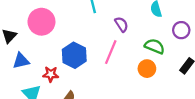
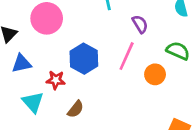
orange circle: (147, 69) -> (155, 74), moved

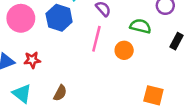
blue hexagon: (84, 59) -> (59, 18), moved
red star: (56, 80) -> (32, 60), moved

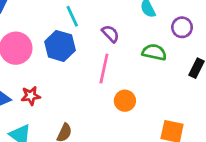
orange circle: (124, 50) -> (125, 101), moved

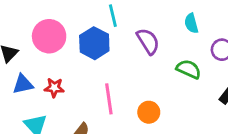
purple semicircle: (110, 34) -> (148, 41), size x1.4
pink line: (104, 69) -> (109, 99), moved, turned -32

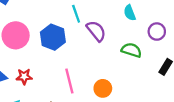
cyan line: (113, 16) -> (76, 14), moved

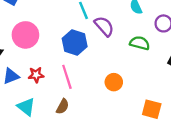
blue hexagon: (53, 37) -> (75, 43), moved
pink line: (69, 81) -> (67, 77), moved

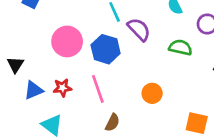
pink circle: (25, 35) -> (67, 41), moved
brown semicircle: (63, 107) -> (112, 123), moved

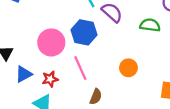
pink circle: (67, 41) -> (51, 42), moved
red star: (62, 88) -> (50, 79), moved

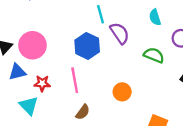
pink circle: (51, 42) -> (32, 45), moved

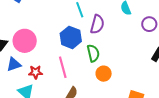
purple semicircle: (120, 33) -> (97, 24), turned 54
green semicircle: (154, 55) -> (93, 53), moved, turned 60

